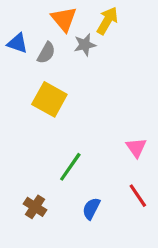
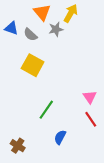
gray semicircle: (46, 53) -> (30, 35), turned 104
red line: (138, 196) -> (91, 119), moved
brown cross: (35, 207) -> (18, 146), moved

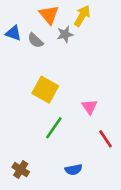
yellow square: (33, 65) -> (45, 90), moved
pink triangle: (90, 97) -> (90, 107), moved
blue semicircle: (60, 137) -> (74, 170), moved, turned -128

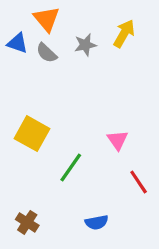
orange triangle: (49, 15) -> (47, 19), moved
yellow arrow: (82, 16) -> (124, 34), moved
yellow square: (45, 90) -> (32, 134), moved

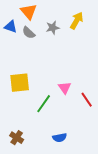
yellow square: (32, 134) -> (20, 83), turned -35
pink triangle: (118, 140) -> (65, 88), moved
red line: (139, 182) -> (87, 100), moved

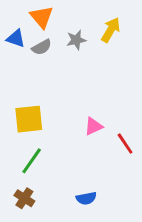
gray semicircle: (29, 33) -> (42, 47), turned -72
pink triangle: (65, 88) -> (93, 126), turned 40
green line: (44, 104) -> (32, 161), moved

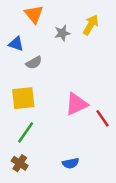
blue triangle: (16, 39) -> (16, 44), moved
gray semicircle: (42, 47) -> (34, 63), moved
pink triangle: (93, 126) -> (76, 104), size x1.5

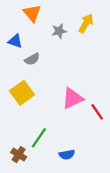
yellow square: (23, 98) -> (22, 93), turned -30
green line: (26, 132) -> (39, 138), moved

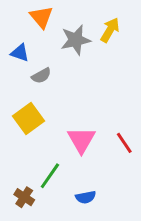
gray star: (59, 31) -> (76, 40), size x1.5
pink triangle: (73, 98) -> (81, 140), moved, turned -35

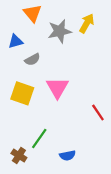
blue triangle: (20, 53) -> (16, 41), turned -35
yellow square: (28, 119) -> (22, 93), turned -35
pink triangle: (81, 140) -> (57, 88), moved

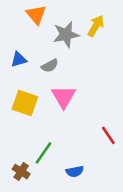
blue triangle: (16, 41) -> (19, 59), moved
gray semicircle: (32, 59) -> (50, 66), moved
red line: (98, 113) -> (108, 135), moved

